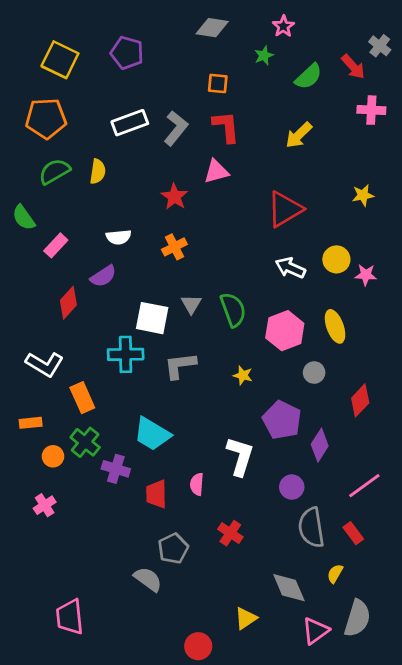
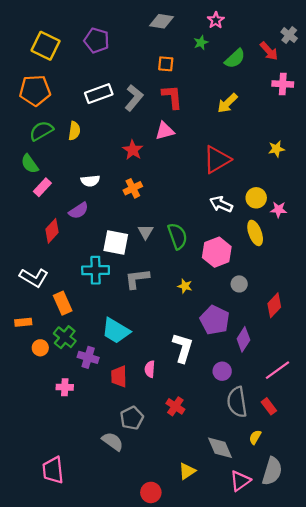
green semicircle: (24, 218) -> (30, 164), moved
yellow ellipse: (335, 326) -> (255, 233), moved
pink cross: (45, 505) -> (65, 387), moved, turned 35

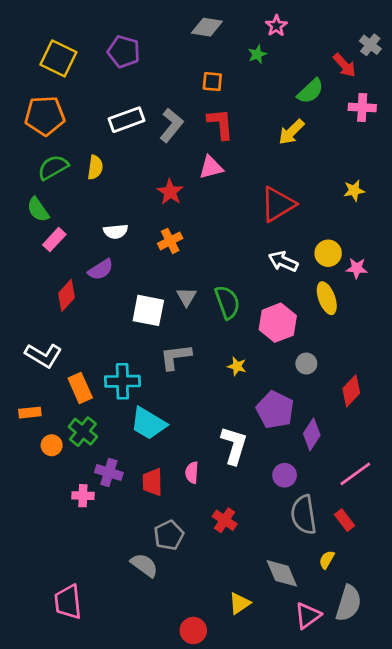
green semicircle: (235, 58) -> (310, 91), moved
cyan cross: (96, 270) -> (122, 381), moved
purple cross: (88, 357) -> (109, 473), moved

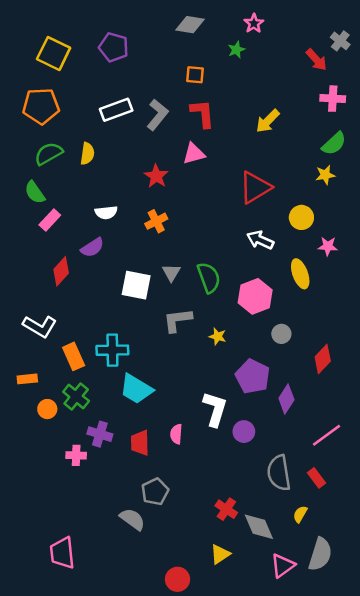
green semicircle: (310, 91) -> (334, 144), moved
yellow circle: (328, 253) -> (301, 217), moved
gray L-shape: (176, 357) -> (177, 320), moved
purple circle: (285, 475) -> (244, 432), moved
red cross: (225, 520) -> (226, 509), moved

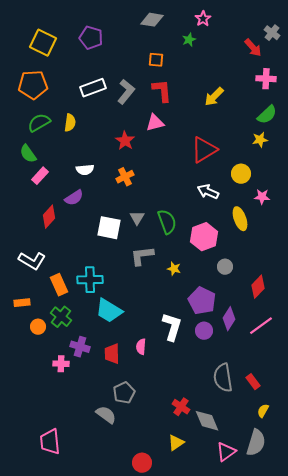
purple circle: (244, 432) -> (204, 331), moved
pink line: (326, 435) -> (261, 326), moved
yellow semicircle: (300, 514) -> (263, 411), moved

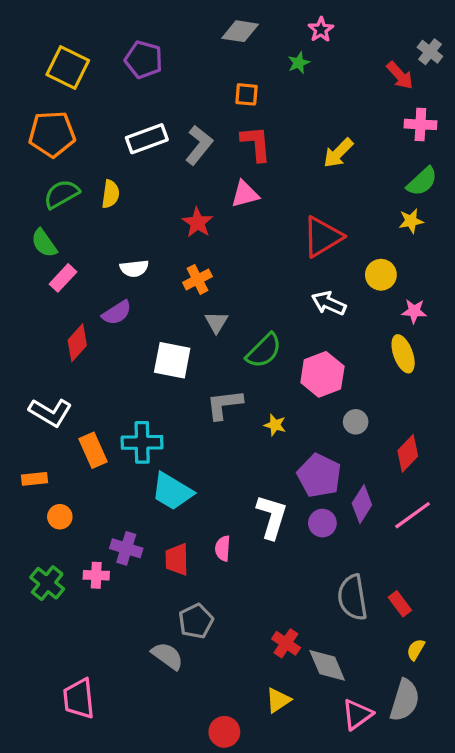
gray triangle: (137, 218) -> (216, 322), moved
yellow ellipse: (240, 219) -> (403, 354), moved
green semicircle: (167, 222) -> (264, 351), turned 65
green cross: (61, 317) -> (47, 583), moved

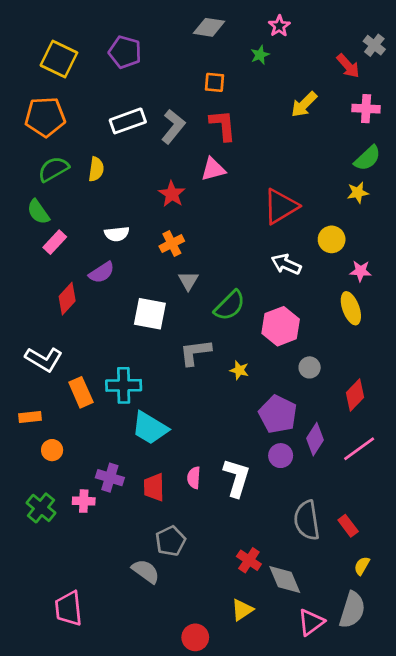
yellow arrow: (338, 153) -> (304, 104), moved
white L-shape: (272, 517) -> (237, 478), moved

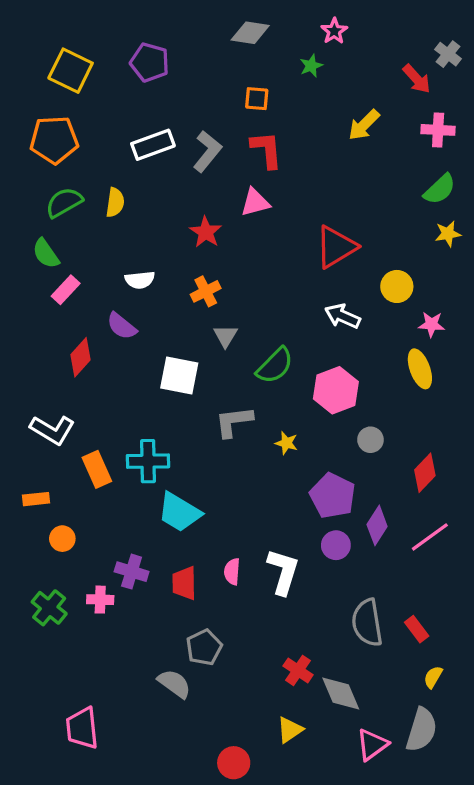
yellow star: (358, 193) -> (448, 234), moved
purple semicircle: (102, 272) -> (122, 326), turned 72

